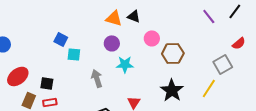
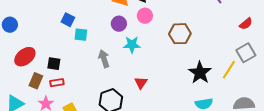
pink circle: (152, 38) -> (145, 16), moved
gray square: (223, 64) -> (246, 53), moved
yellow line: (209, 88) -> (229, 70), moved
black star: (172, 90) -> (200, 73), moved

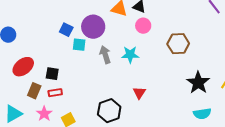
purple circle: (119, 24) -> (93, 27), moved, size x1.5
gray arrow: (104, 59) -> (105, 55), moved

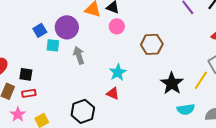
blue square: (66, 30) -> (40, 30), turned 32
cyan star: (130, 55) -> (118, 72), moved, turned -30
red triangle: (139, 93) -> (113, 93), turned -40
cyan semicircle: (202, 114) -> (186, 109), moved

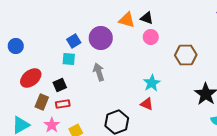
cyan square: (53, 45) -> (69, 59), moved
gray arrow: (79, 55) -> (99, 72), moved
black square: (26, 74) -> (60, 85), turned -32

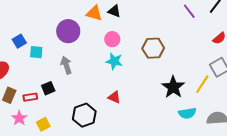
pink circle: (151, 37) -> (112, 39), moved
blue square: (74, 41) -> (19, 41), moved
cyan star: (152, 83) -> (114, 61), moved, turned -30
black square: (60, 85) -> (48, 88), moved

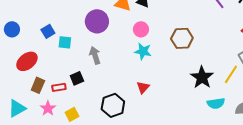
red triangle: (114, 97) -> (143, 87), turned 48

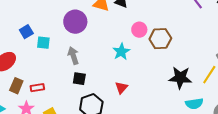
pink circle: (141, 29) -> (139, 30), moved
cyan star: (143, 51) -> (121, 52), turned 30
black star: (202, 77) -> (180, 78), turned -30
black square: (77, 78) -> (79, 79), moved, turned 32

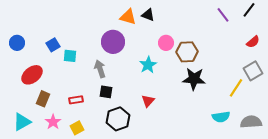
purple circle: (75, 22) -> (113, 42), moved
black star: (180, 78) -> (194, 79), moved
red rectangle: (37, 88) -> (76, 100), moved

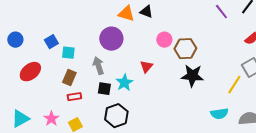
cyan star: (148, 65) -> (124, 83), moved
brown rectangle: (43, 99) -> (69, 78), moved
red triangle: (148, 101) -> (146, 67), moved

